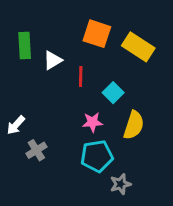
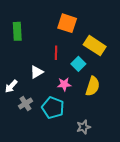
yellow rectangle: (138, 47) -> (95, 46), moved
white triangle: (53, 60) -> (37, 72), moved
cyan pentagon: (97, 156) -> (53, 108), moved, turned 30

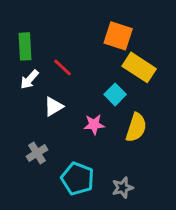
orange square: (67, 23) -> (118, 36), moved
red line: (56, 53) -> (63, 67), moved, turned -48
white arrow: (11, 86) -> (29, 79), moved
cyan pentagon: (53, 108) -> (78, 179), moved

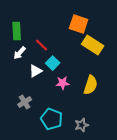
cyan square: (115, 94) -> (53, 63), moved

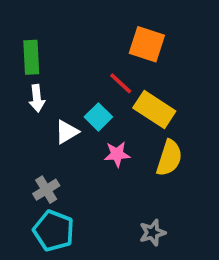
red line: (42, 45) -> (121, 83), moved
yellow rectangle: (93, 45) -> (154, 109), moved
white arrow: (20, 53) -> (37, 98), turned -48
cyan pentagon: (52, 119) -> (54, 231), moved

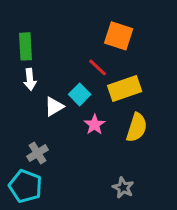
yellow rectangle: (154, 109) -> (125, 88), turned -52
pink star: (117, 154) -> (95, 125), turned -30
cyan pentagon: (54, 231) -> (25, 186), moved
gray star: (152, 233) -> (123, 188), turned -30

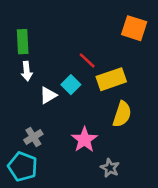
orange square: (119, 36) -> (134, 28), moved
pink star: (95, 125) -> (84, 140), moved, size x1.4

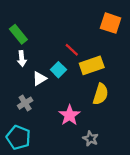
green rectangle: (23, 42) -> (18, 34), turned -36
gray cross: (33, 137) -> (25, 103), moved

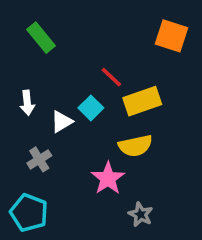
green rectangle: (18, 34) -> (41, 38), moved
white arrow: (22, 59) -> (27, 103), moved
yellow semicircle: (101, 94) -> (135, 146), moved, turned 60

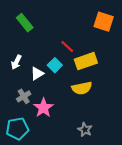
white arrow: (27, 103) -> (16, 62), turned 32
pink star: (108, 178) -> (43, 108), moved
cyan pentagon: (29, 213) -> (17, 129), turned -30

